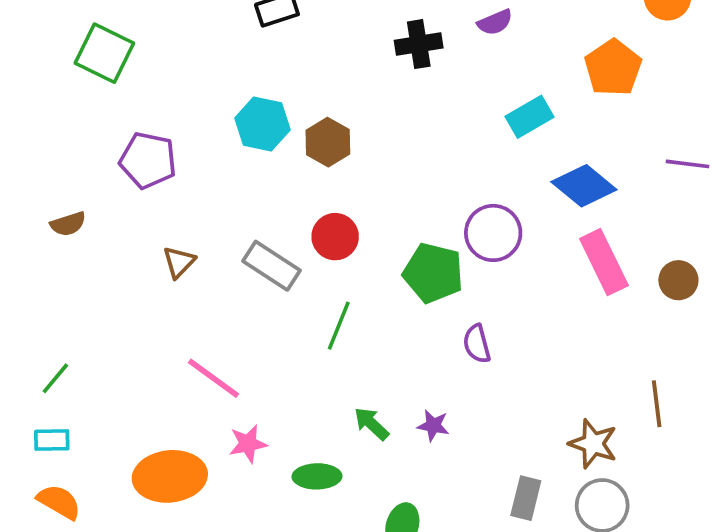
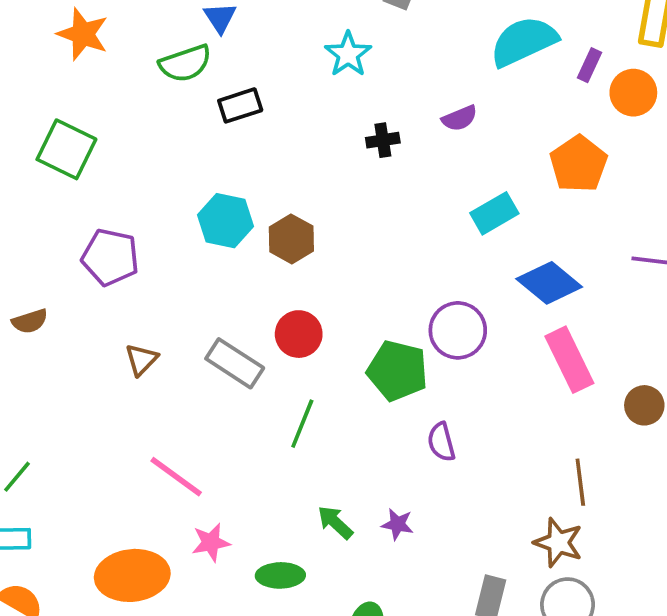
black cross: (419, 44) -> (383, 140), size x0.7
brown circle: (678, 280) -> (644, 405), moved
brown line: (657, 404) -> (580, 482), moved

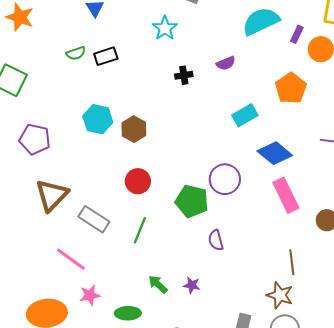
green semicircle: (185, 63) -> (76, 53), moved, size x0.7
brown triangle: (141, 360) -> (52, 195), size x1.8
gray rectangle: (235, 363) -> (94, 219), moved

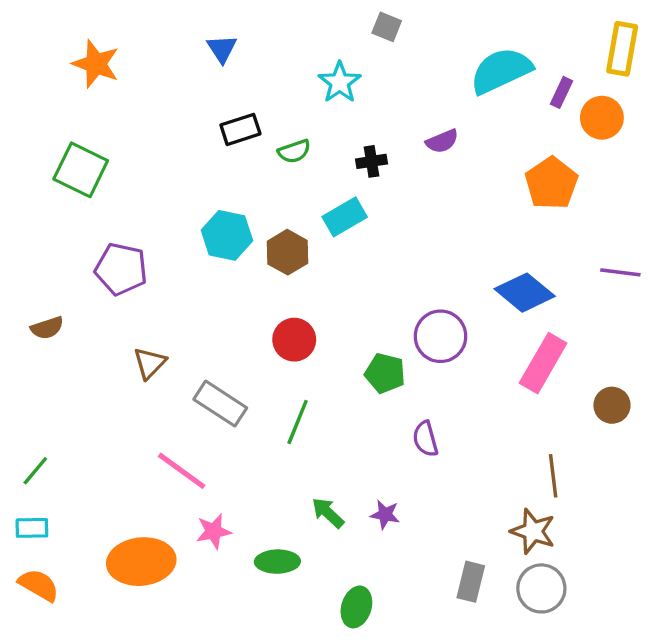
green semicircle: (76, 53) -> (294, 151), moved
cyan rectangle: (245, 115) -> (345, 217), moved
brown triangle: (52, 195) -> (150, 363), size x0.6
pink rectangle: (286, 195) -> (543, 363), turned 56
green pentagon: (192, 201) -> (385, 373), size x0.7

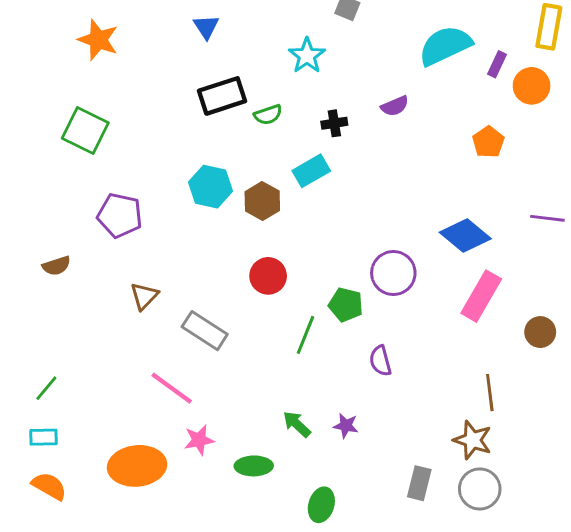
black rectangle: (240, 129) -> (222, 96), size x1.4
orange pentagon: (551, 183) -> (488, 142), size x0.7
green line: (298, 422) -> (306, 335), moved

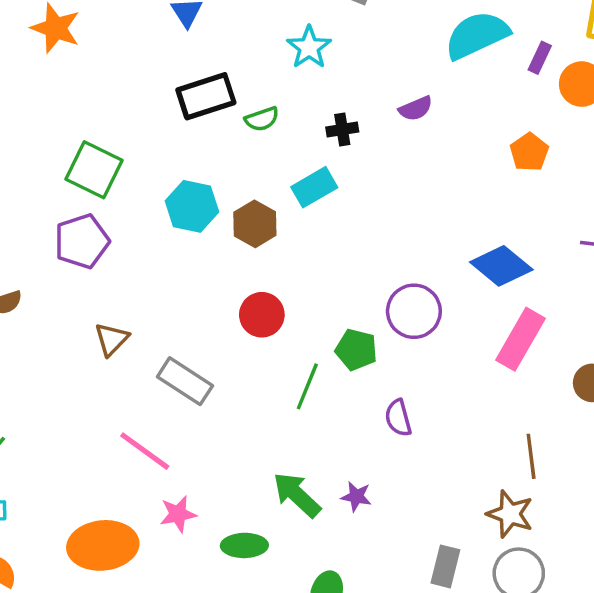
green square: (85, 130) -> (94, 170), moved
purple pentagon: (120, 215) -> (82, 241), turned -30
green arrow: (297, 424) -> (297, 495), size x1.4

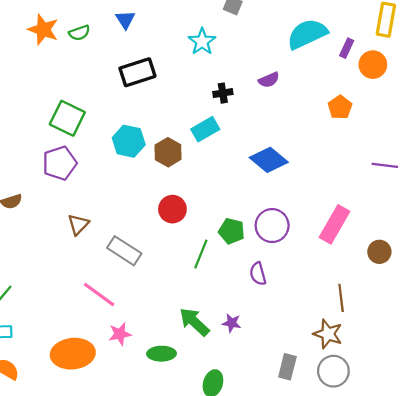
green semicircle: (262, 119) -> (79, 33), moved
blue diamond: (501, 266) -> (269, 160), moved
purple circle: (414, 311) -> (272, 226), moved

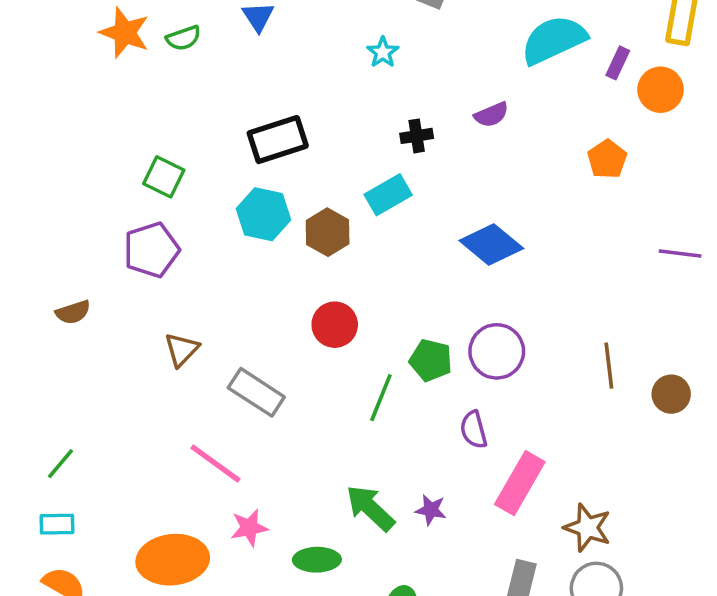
cyan star: (202, 42) -> (383, 52), size x0.7
black rectangle: (137, 72) -> (278, 140), moved
green square: (67, 118) -> (164, 177), size x0.7
pink rectangle: (335, 224) -> (520, 483), moved
brown line: (341, 298) -> (609, 366), moved

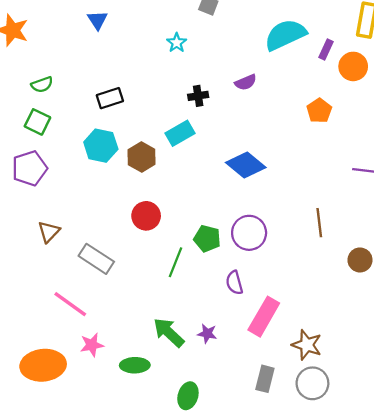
green semicircle: (183, 38) -> (42, 85), moved
black rectangle: (278, 140) -> (110, 98), size x0.7
brown line: (609, 366) -> (319, 223), moved

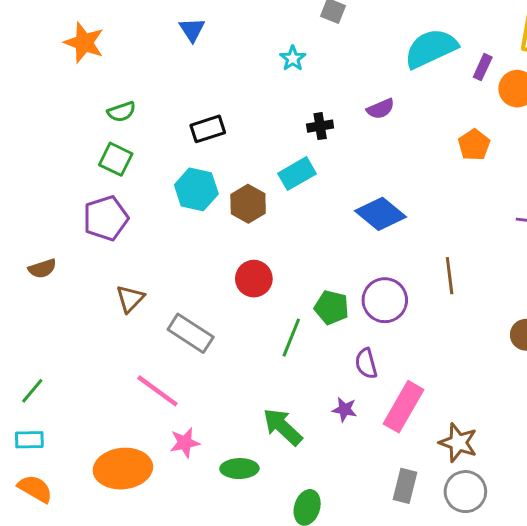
brown line: (319, 223) -> (450, 276), moved
purple star: (207, 334) -> (345, 410), moved

